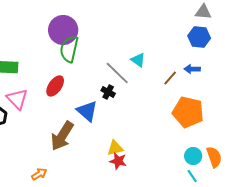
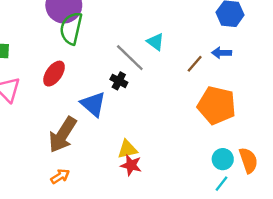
orange arrow: (39, 174) -> (60, 176), moved
cyan line: (192, 176) -> (222, 184), turned 72

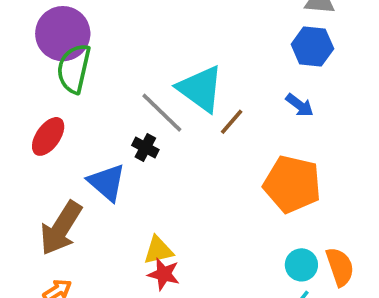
cyan triangle: (155, 42) -> (200, 89), size x1.8
blue arrow: (222, 53) -> (300, 105), turned -144
brown line: (195, 64) -> (232, 122), moved

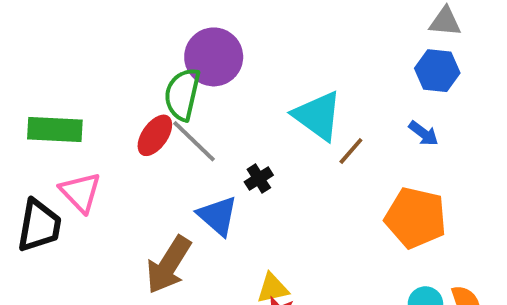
purple circle: (63, 34) -> (214, 57), moved
gray line: (162, 113) -> (194, 141), moved
red ellipse: (48, 136) -> (155, 135), moved
black cross: (145, 147) -> (259, 178), turned 30

